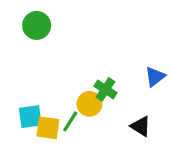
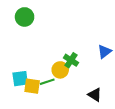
green line: (70, 121) -> (47, 82), turned 40
black triangle: (141, 126) -> (95, 95), moved

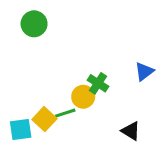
cyan square: (20, 79) -> (21, 129), moved
yellow square: (32, 86) -> (44, 119), turned 35

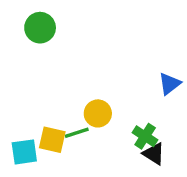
green cross: (98, 83) -> (145, 136), moved
yellow square: (44, 119) -> (52, 140), turned -30

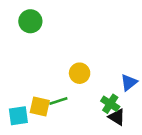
blue triangle: (170, 84) -> (129, 82), moved
yellow circle: (98, 113) -> (80, 73), moved

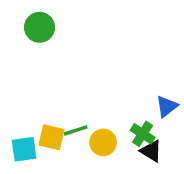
yellow circle: (80, 73) -> (103, 142), moved

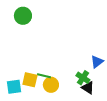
green line: (76, 130) -> (44, 76), turned 32
yellow circle: (103, 142) -> (51, 85), moved

